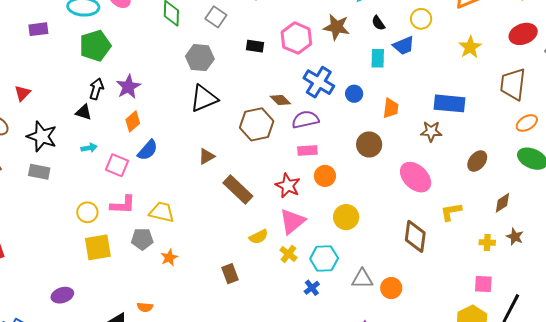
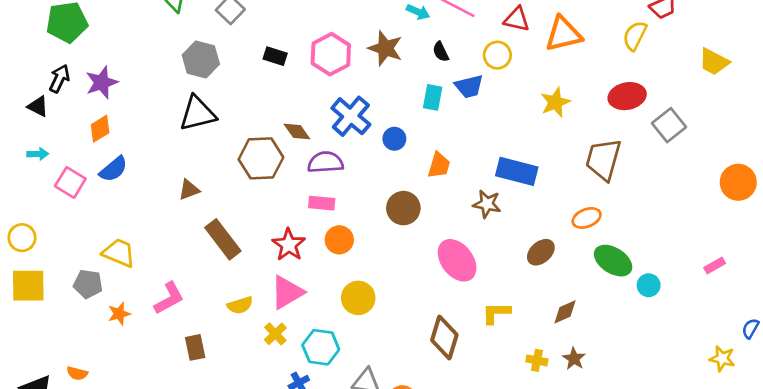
orange ellipse: (527, 123) -> (587, 218), moved
pink L-shape: (123, 205) -> (169, 298), moved, turned -40

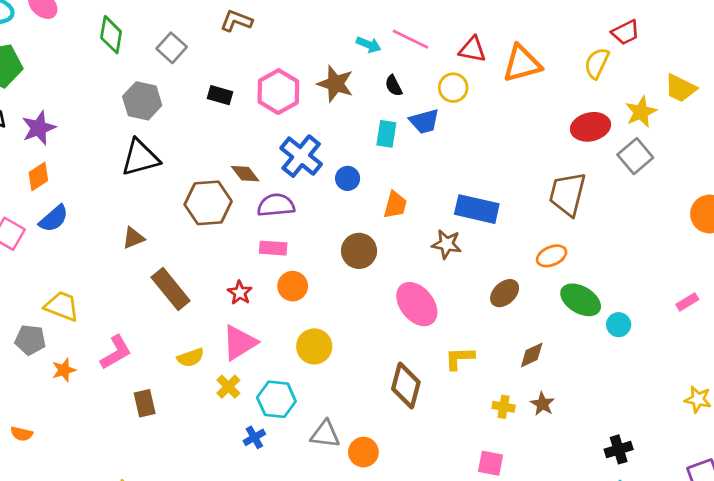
yellow star: (555, 102) -> (641, 112), moved
red star: (289, 245) -> (240, 293), size x0.7

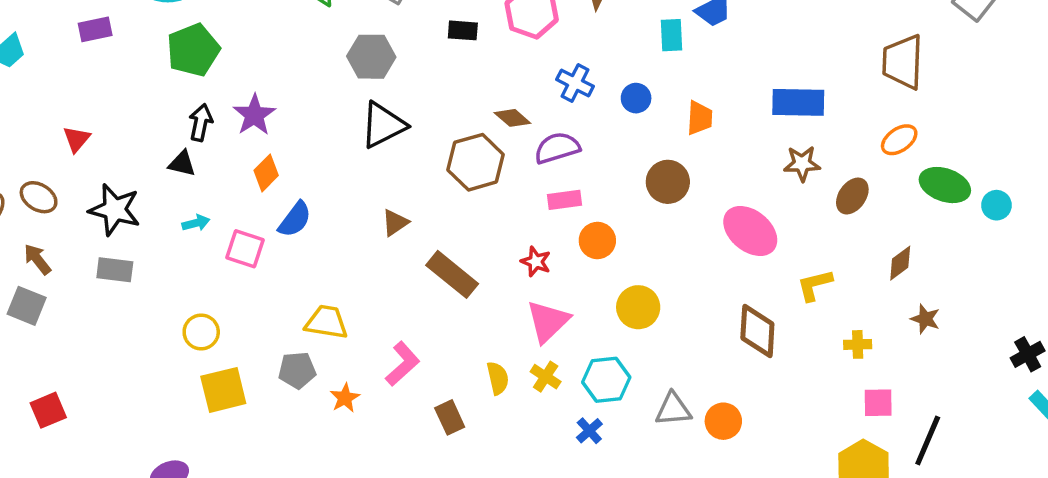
blue cross: (301, 156) -> (575, 83), size x0.7
brown star: (447, 244) -> (802, 164), moved
yellow semicircle: (190, 358) -> (498, 378), moved, turned -72
yellow cross: (504, 407) -> (858, 344), moved

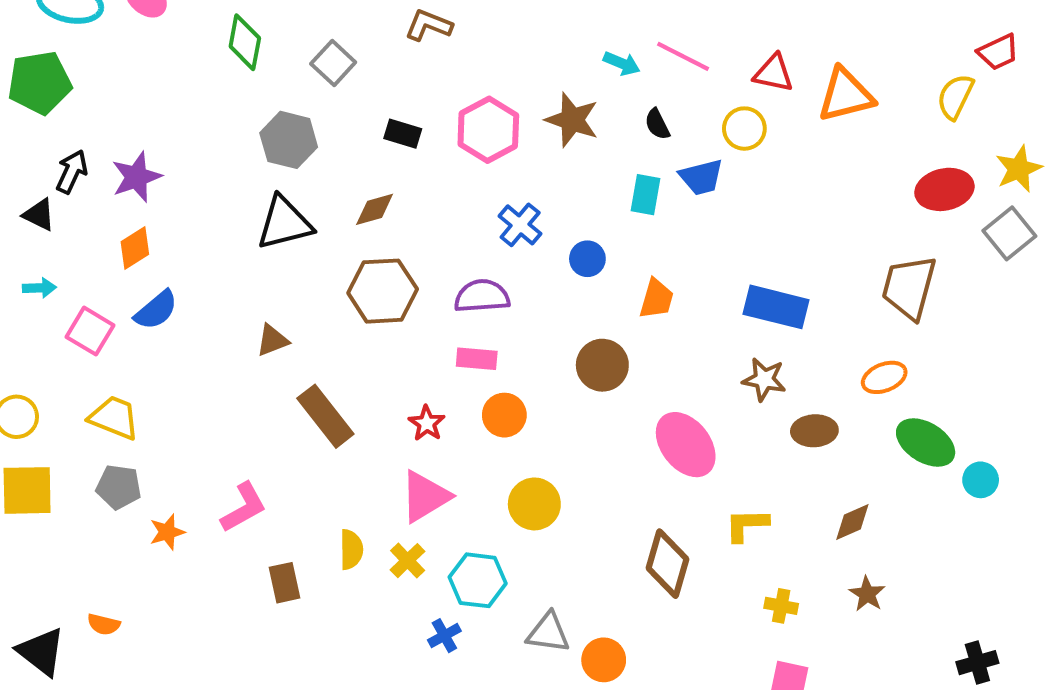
green pentagon: (193, 50) -> (40, 83), moved
brown diamond: (512, 118) -> (375, 209), moved, turned -69
brown ellipse: (852, 196) -> (814, 431), turned 39
yellow trapezoid: (327, 322) -> (114, 418), moved

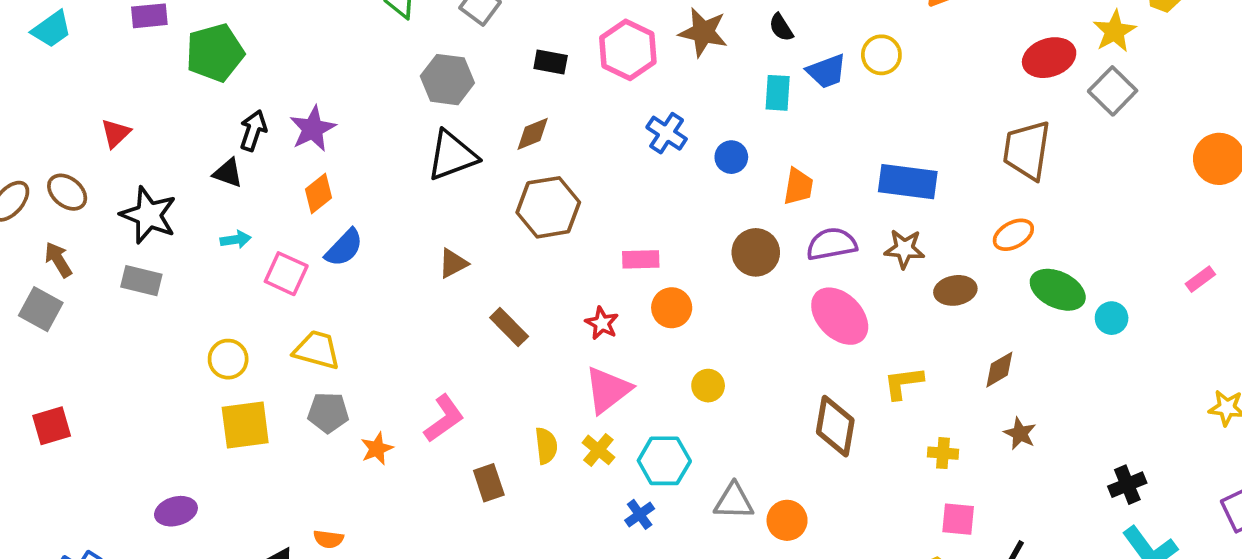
yellow circle: (744, 129) -> (881, 55), moved
purple semicircle: (482, 296) -> (832, 244), moved
brown rectangle: (325, 416) -> (509, 327), size x0.7
yellow circle: (534, 504) -> (708, 386), size x0.7

